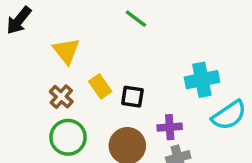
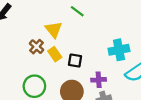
yellow triangle: (66, 51) -> (54, 29), moved
brown cross: (61, 97) -> (37, 47), moved

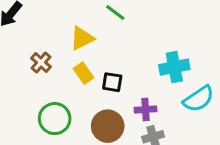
yellow triangle: (54, 29) -> (82, 38), turned 42
brown cross: (37, 47) -> (41, 63), moved

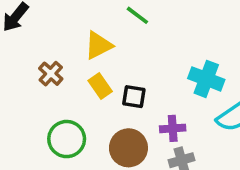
cyan cross: (174, 67) -> (206, 79), turned 32

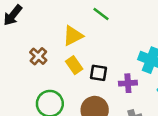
purple cross: (173, 128) -> (128, 83), moved

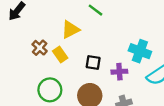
yellow rectangle: (74, 65) -> (60, 55), moved

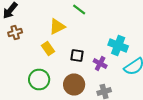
brown cross: (40, 48) -> (15, 32), moved, turned 32
purple cross: (119, 72) -> (100, 64), turned 32

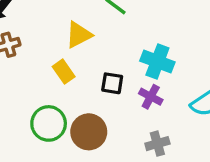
cyan cross: (118, 46) -> (157, 62), moved
brown circle: (74, 84) -> (89, 132), moved

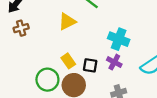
yellow rectangle: (64, 72) -> (68, 61), moved
black square: (112, 83) -> (90, 65), moved

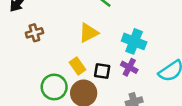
yellow triangle: (67, 22) -> (89, 33), moved
brown cross: (21, 28) -> (34, 33), moved

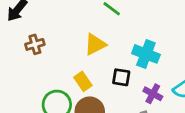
purple cross: (129, 67) -> (153, 94), moved
black square: (102, 71) -> (121, 77), moved

